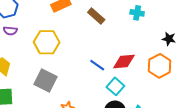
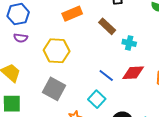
cyan cross: (137, 13) -> (129, 43), moved
cyan square: (115, 86) -> (97, 99), moved

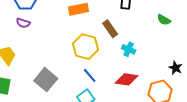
yellow hexagon: (57, 51) -> (86, 47), moved
blue line: (106, 75) -> (90, 75), moved

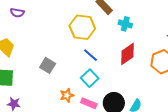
red diamond: (127, 79) -> (127, 54), turned -35
gray square: (46, 80) -> (48, 65), size x0.7

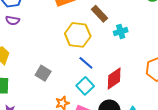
cyan cross: (125, 24) -> (121, 32), turned -32
red diamond: (127, 54) -> (114, 79), moved

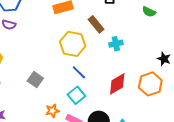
red diamond: (114, 79) -> (117, 84), moved

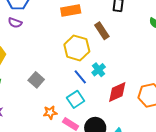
cyan cross: (116, 44) -> (99, 70), moved, turned -32

